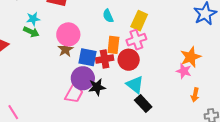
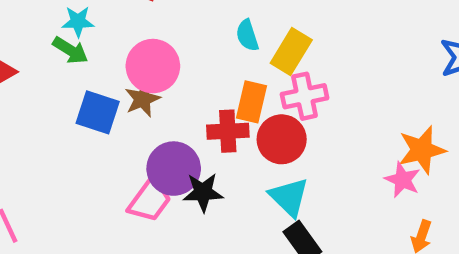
yellow rectangle: (139, 21) -> (291, 51), moved
blue square: (88, 57) -> (98, 112), moved

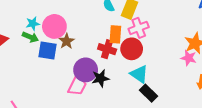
cyan star: (78, 21) -> (33, 24), moved
green arrow: (70, 50) -> (30, 37), moved
pink circle: (153, 66) -> (54, 26), moved
red cross: (228, 131) -> (107, 49), turned 30

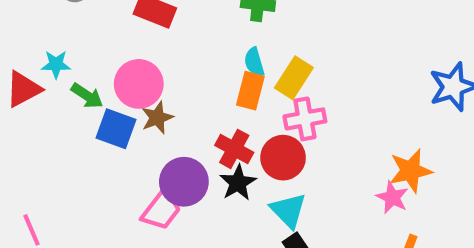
cyan star: (33, 24) -> (56, 64), moved
orange rectangle: (115, 34) -> (250, 91), moved
black star: (100, 78) -> (238, 183), moved, turned -30

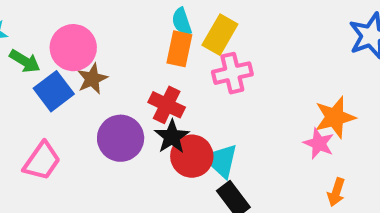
blue square: (116, 129) -> (54, 91), turned 36
red circle: (283, 158) -> (192, 156), moved
pink trapezoid: (161, 210) -> (42, 161), moved

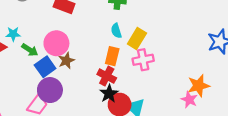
orange rectangle: (179, 49) -> (112, 56), moved
purple circle: (121, 138) -> (50, 90), moved

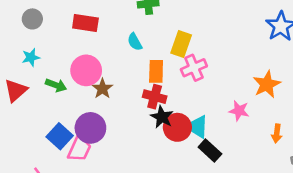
cyan semicircle: (116, 31) -> (135, 42), moved
cyan star: (13, 34) -> (31, 57), moved
blue square: (45, 67) -> (60, 136), moved
pink star: (189, 100) -> (239, 111), moved

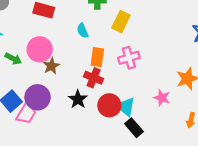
yellow rectangle: (181, 44) -> (121, 22), moved
black star: (162, 117) -> (78, 99), moved

